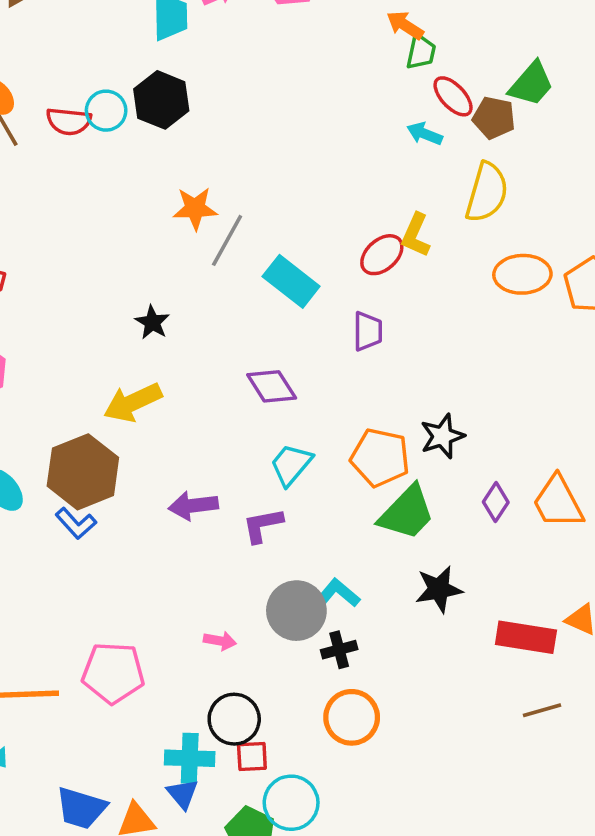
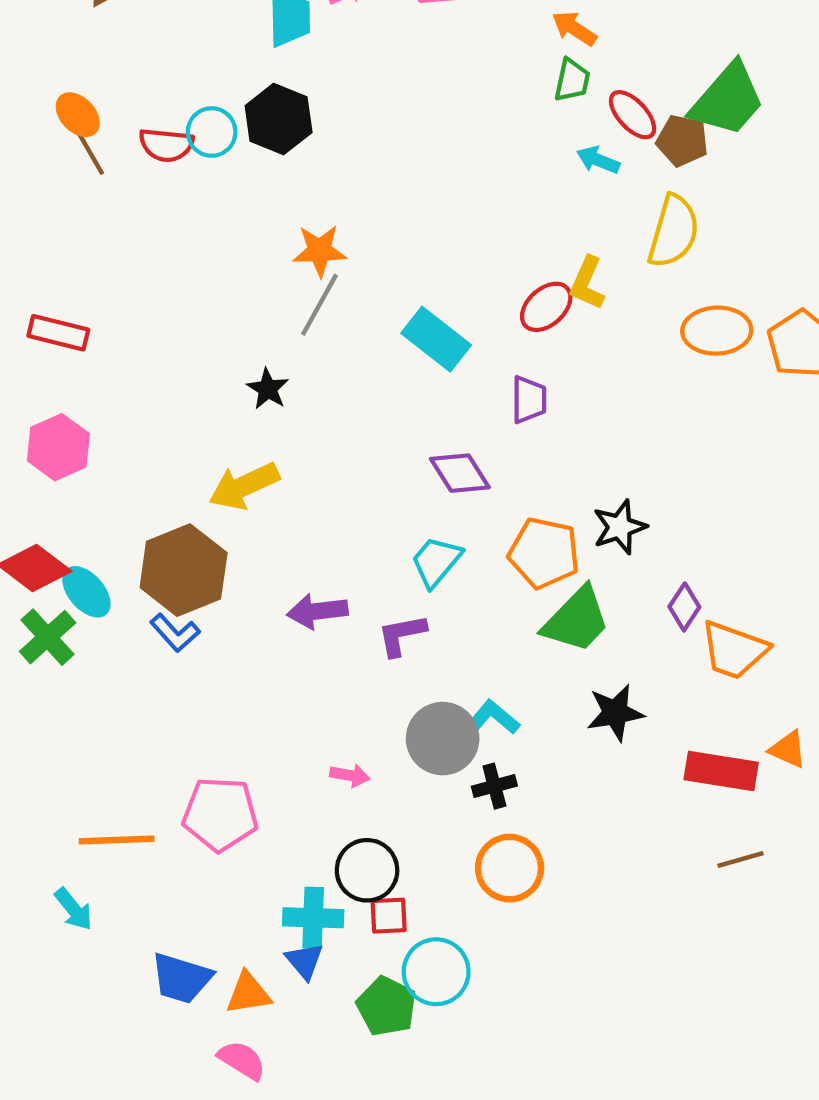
green trapezoid: (421, 52) -> (572, 80), moved
green trapezoid: (531, 84) -> (728, 100), size x1.4
gray line: (227, 240) -> (320, 305), moved
purple diamond: (272, 386) -> (460, 473), moved
orange trapezoid: (558, 502) -> (734, 650), moved, turned -42

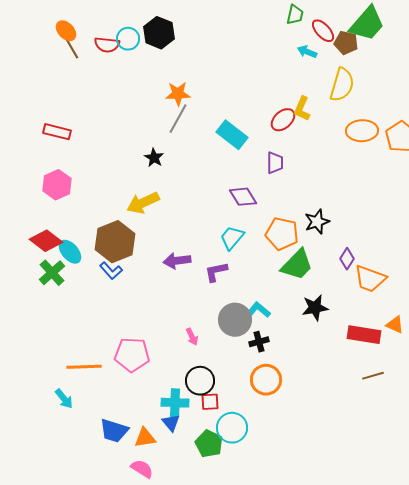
pink arrow: (350, 775) -> (192, 337), turned 54

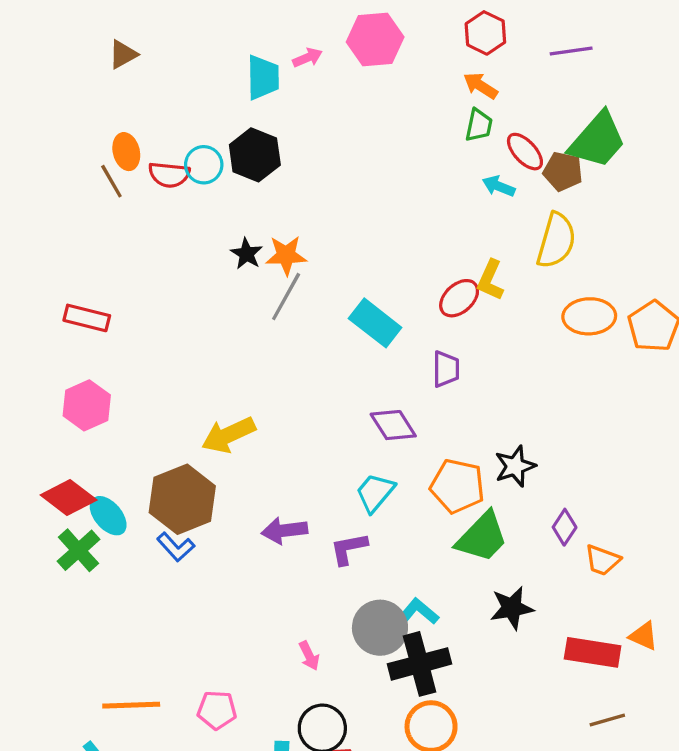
orange ellipse: (66, 31) -> (126, 152), moved, turned 30
black star: (154, 158) -> (247, 254), moved
orange trapezoid: (370, 279) -> (602, 560), size x0.7
black cross: (259, 342) -> (420, 664), size x1.8
pink pentagon: (132, 355) -> (217, 710), moved, size x0.7

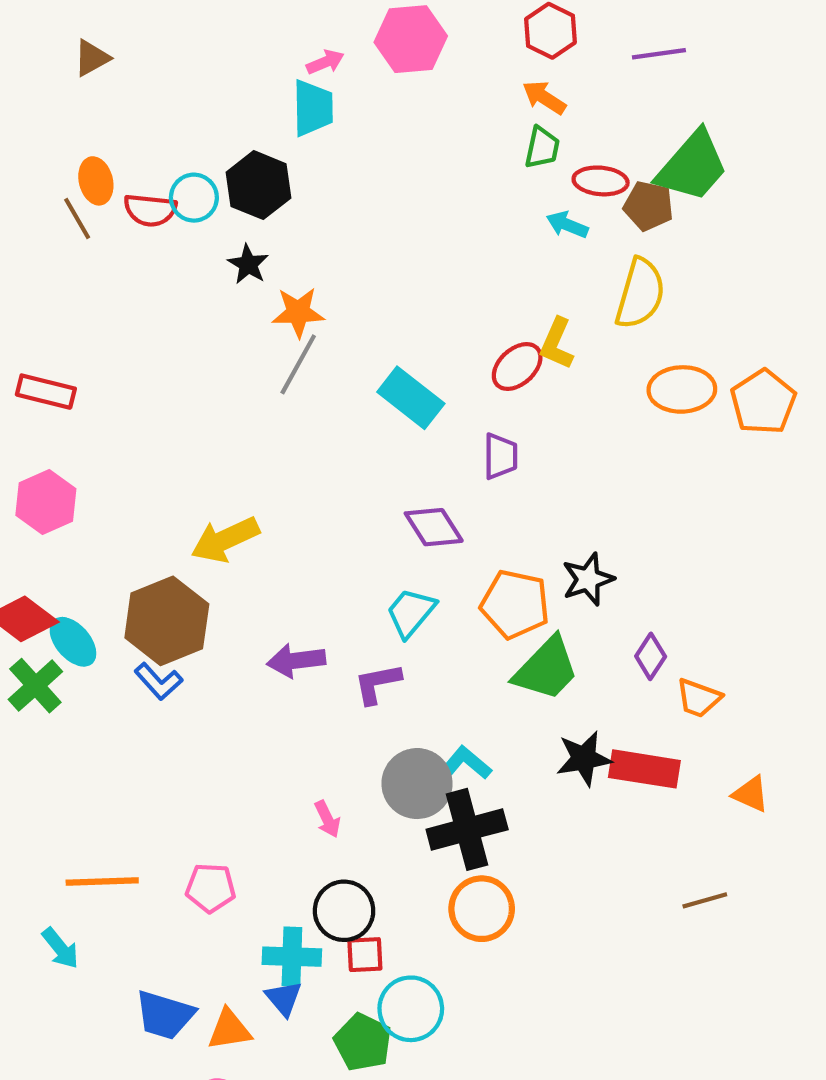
cyan trapezoid: (263, 77) -> (313, 108), moved
red ellipse: (525, 152) -> (601, 181), turned -42
black star: (247, 254) -> (248, 264), moved
red rectangle: (593, 652) -> (644, 769), moved

